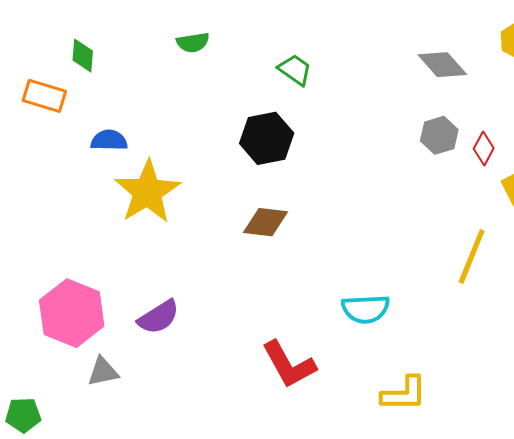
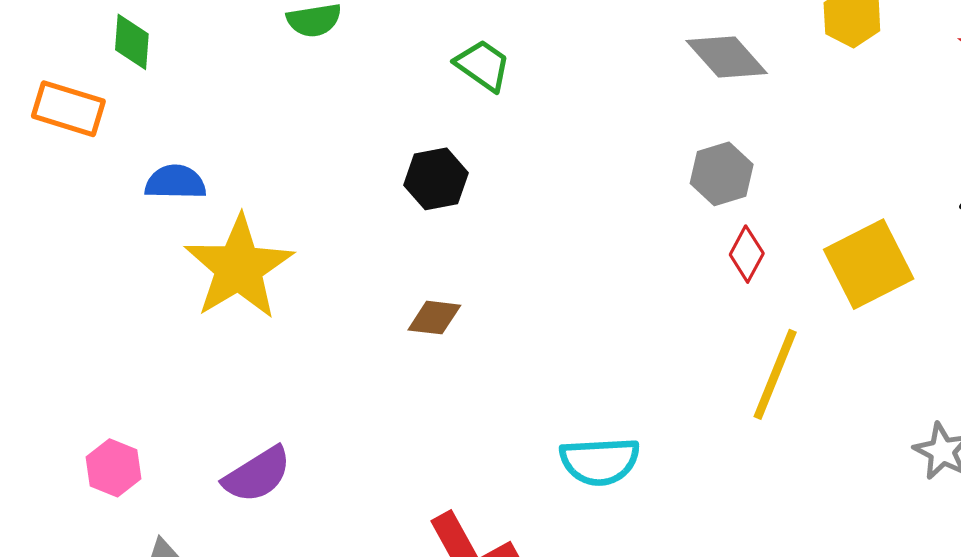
black hexagon: (267, 138) -> (436, 179), size x0.7
red diamond: (484, 148) -> (747, 254), moved
brown diamond: (266, 222) -> (434, 318), size x0.7
pink hexagon: (72, 313) -> (114, 468), size x0.5

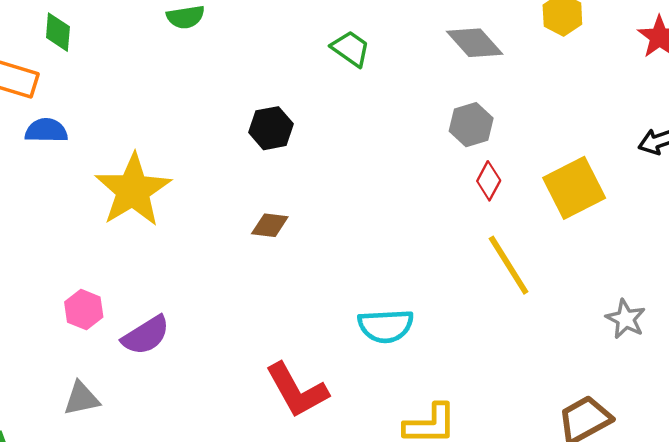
green trapezoid: (483, 65) -> (351, 49), moved
blue semicircle: (175, 182) -> (46, 131), moved
yellow line: (775, 374) -> (509, 265), turned -54
pink hexagon: (114, 468) -> (84, 310), moved

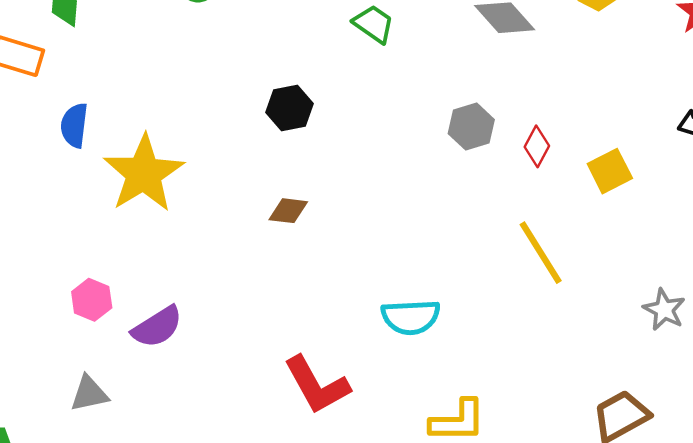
gray hexagon: (471, 125) -> (471, 127), moved
blue semicircle: (46, 131) -> (74, 125), moved, turned -84
red diamond: (489, 181) -> (537, 146), moved
yellow square: (574, 188) -> (610, 171), size x0.7

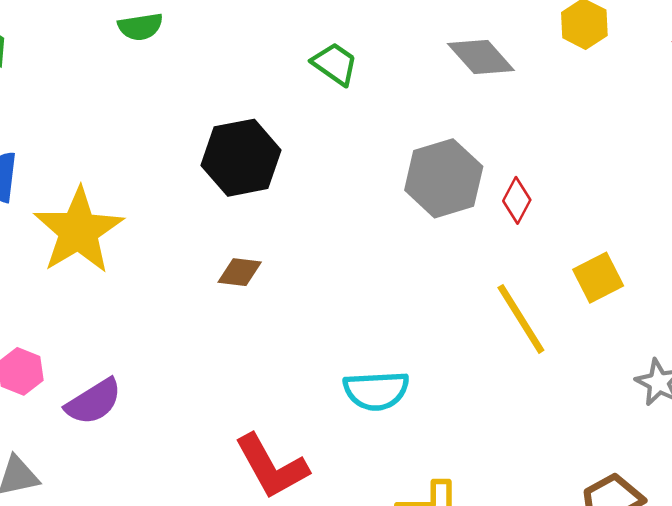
black hexagon: (290, 108) -> (241, 158), size x1.5
gray hexagon: (471, 127) -> (444, 178), size x1.5
yellow square: (610, 171) -> (598, 278), moved

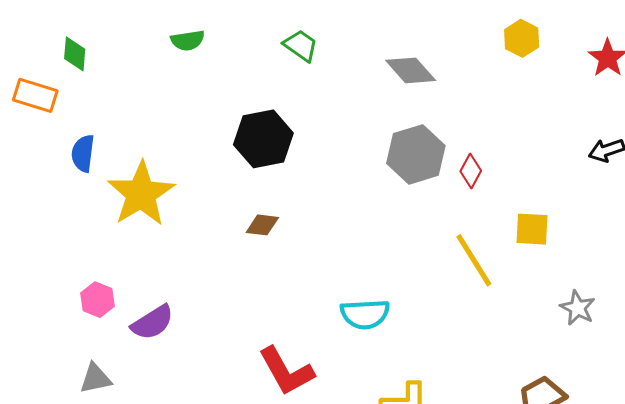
gray diamond: (481, 57) -> (411, 70), moved
green trapezoid: (335, 64) -> (301, 46), moved
yellow square: (598, 278) -> (532, 229), turned 30

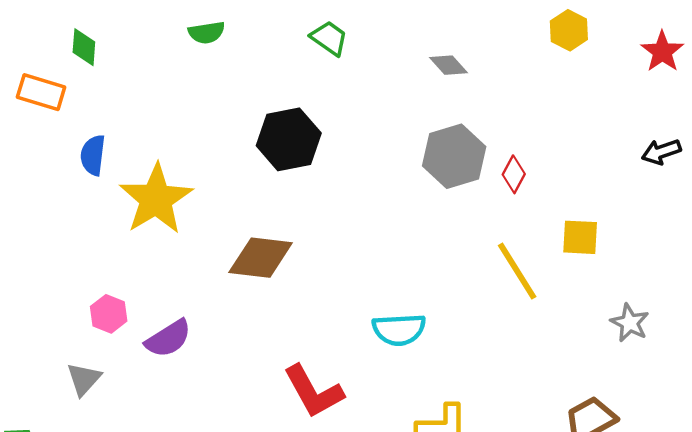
gray diamond: (411, 70) -> (448, 65), size x0.7
brown diamond: (262, 225) -> (261, 258), moved, size x1.8
gray triangle: (95, 378) -> (84, 379), moved, turned -36

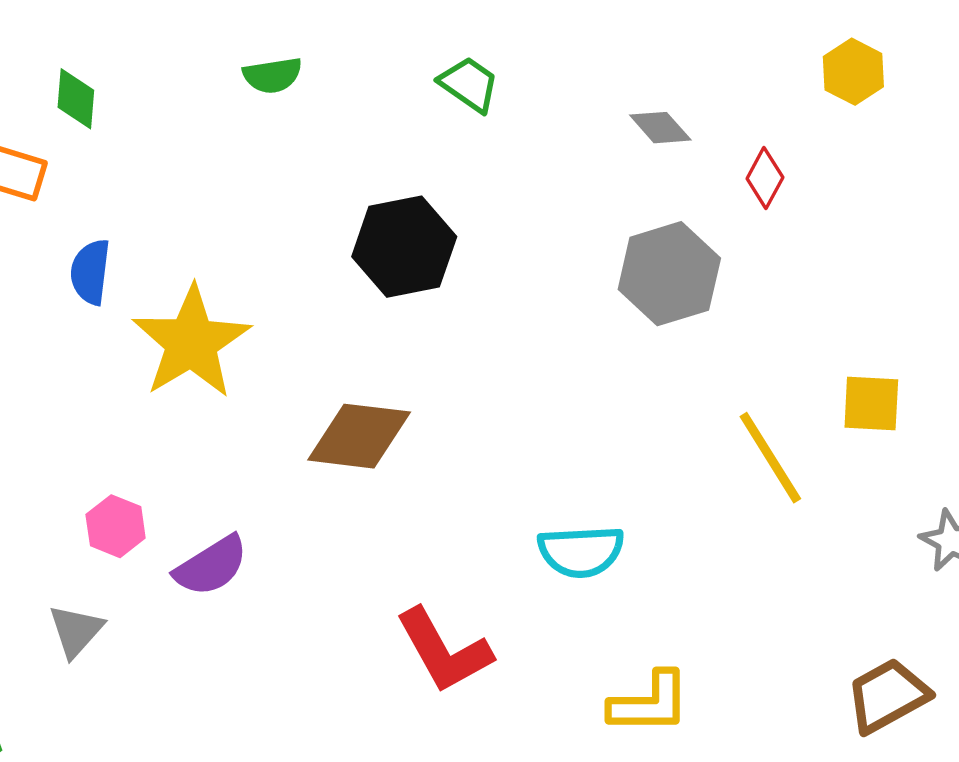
red diamond: (514, 174) -> (765, 178), moved

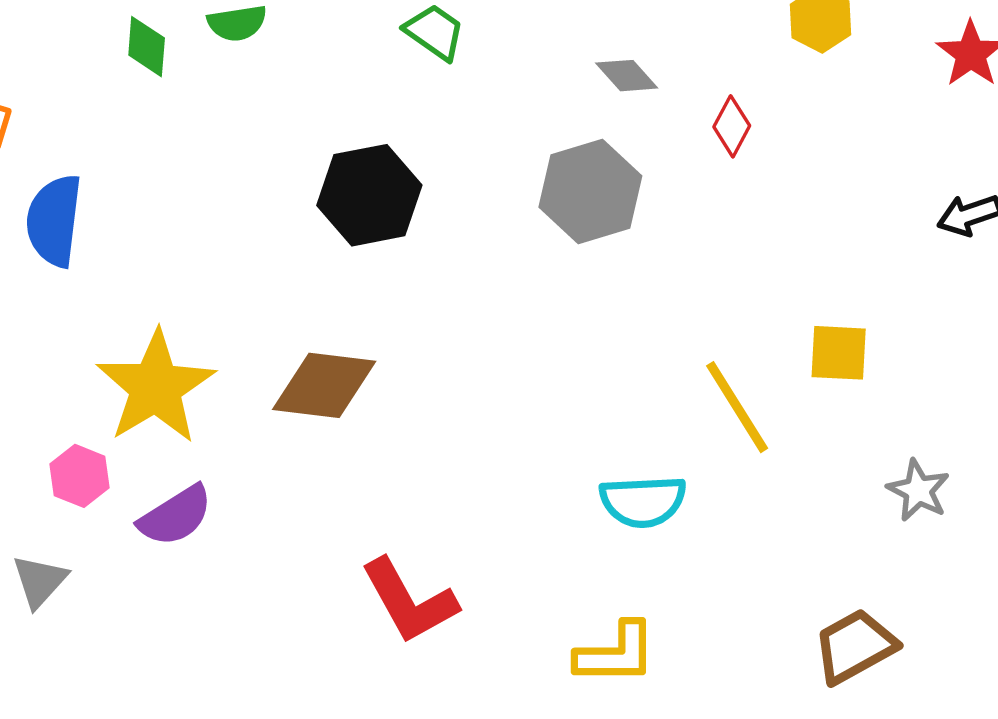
green diamond: (76, 99) -> (147, 47), moved
blue semicircle: (90, 272) -> (54, 221), size x1.4
gray hexagon: (669, 274) -> (590, 192), moved
yellow star: (191, 342) -> (156, 387), moved
cyan semicircle: (581, 551) -> (643, 501), moved

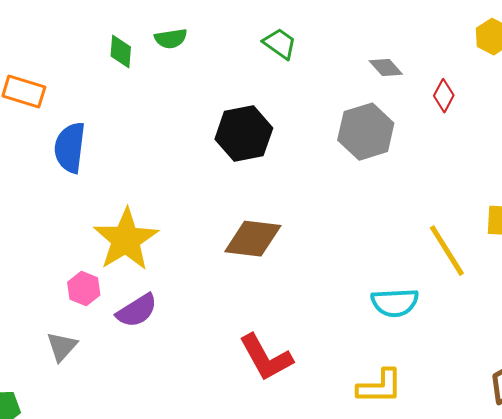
brown diamond: (324, 385) -> (253, 239), moved

